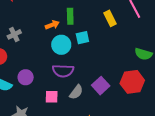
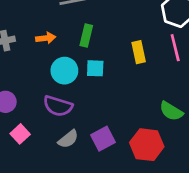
orange arrow: (52, 25) -> (46, 38), moved
pink square: (52, 97) -> (20, 134), moved, turned 32

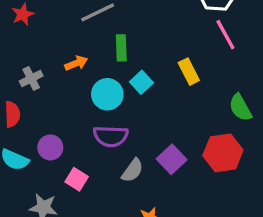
yellow rectangle: (139, 52) -> (189, 72), moved
cyan square: (95, 68) -> (141, 82), turned -30
green semicircle: (171, 111) -> (240, 108), turned 45

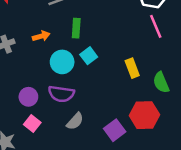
yellow rectangle: (189, 72) -> (132, 68), moved
purple circle: (50, 147) -> (28, 97), moved
purple square: (172, 159) -> (115, 130), moved

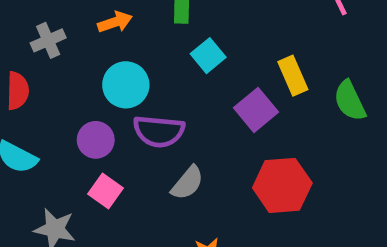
cyan circle: (62, 62) -> (126, 85), moved
red hexagon: (144, 115) -> (282, 185), moved
purple square: (115, 130) -> (256, 110), moved

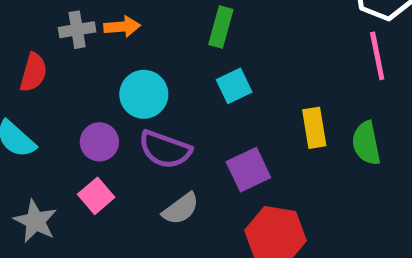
orange arrow: (115, 22) -> (122, 27), moved
green semicircle: (350, 101) -> (366, 143), moved
purple square: (256, 110) -> (248, 170), moved

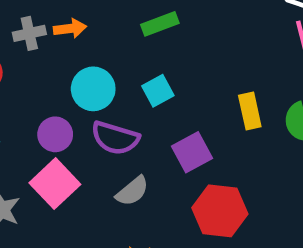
green rectangle: (221, 27) -> (160, 24), turned 57
cyan square: (234, 86) -> (158, 91), moved
pink square: (96, 196) -> (55, 184), size x1.5

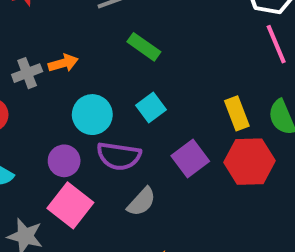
green rectangle: (160, 24) -> (144, 47), turned 64
red hexagon: (220, 211) -> (250, 162), moved

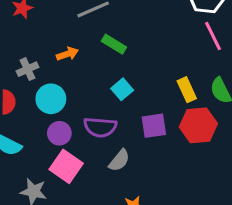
orange arrow: (63, 63) -> (67, 54), moved
cyan circle: (92, 115) -> (51, 99), moved
purple square: (190, 159) -> (154, 126), turned 32

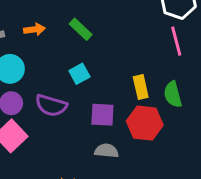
gray semicircle: (119, 160) -> (107, 151), moved, turned -135

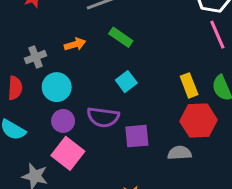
purple square: (102, 115) -> (137, 136), moved
gray semicircle: (107, 151) -> (180, 153), moved

